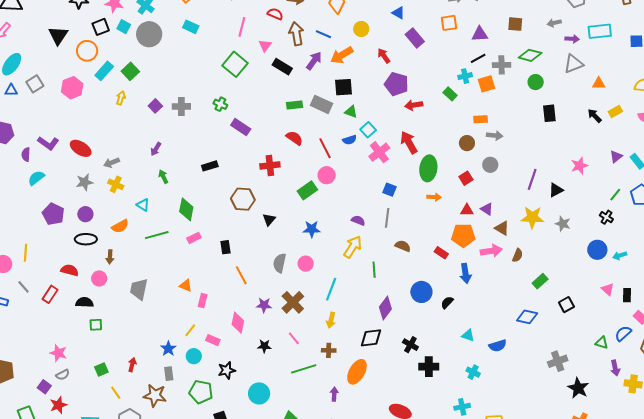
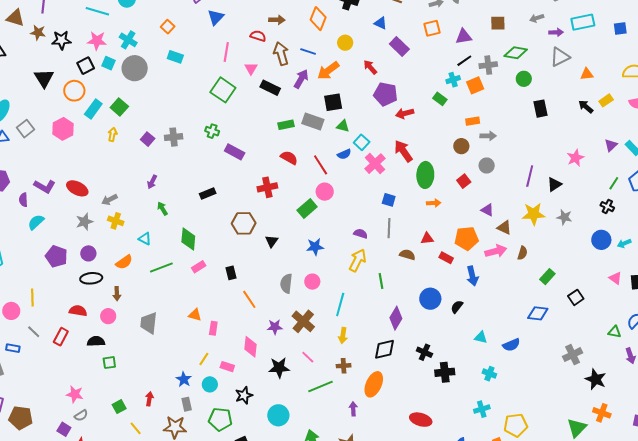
red triangle: (467, 210) -> (427, 238), moved
black star: (264, 346) -> (279, 368), size x1.5

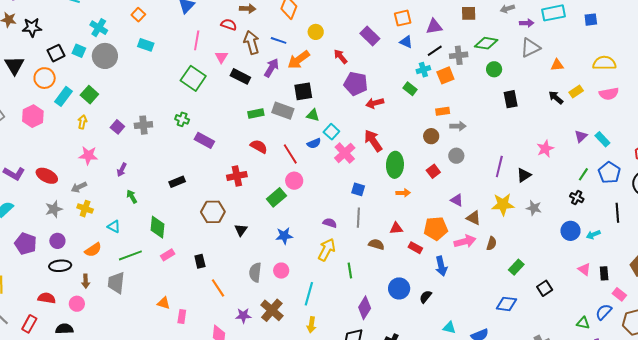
blue triangle: (381, 23) -> (406, 42), moved
pink star: (97, 41) -> (88, 155), moved
gray trapezoid: (149, 323) -> (116, 283), moved

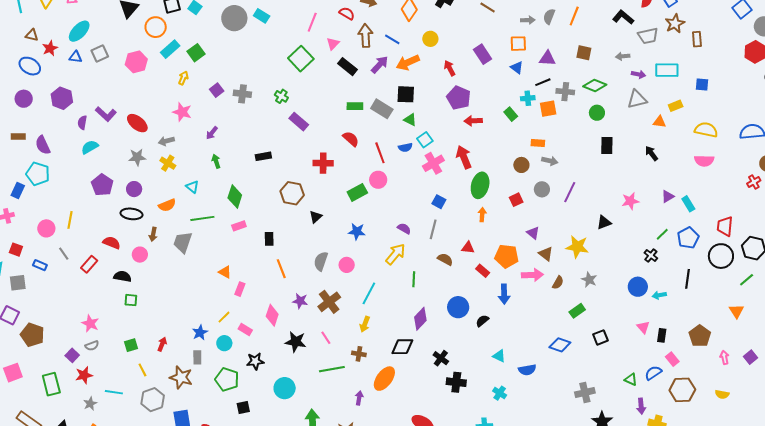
gray circle: (105, 56) -> (234, 18), moved
yellow rectangle: (576, 92) -> (676, 106), moved
purple line: (499, 167) -> (570, 192), moved
orange arrow: (403, 193) -> (482, 215), turned -96
gray star: (534, 208) -> (589, 280), moved

